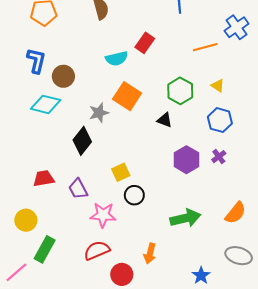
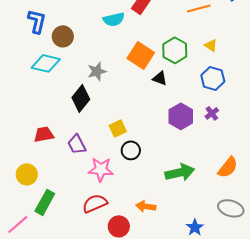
orange square: (127, 96) -> (141, 55), moved
orange arrow: (150, 254) -> (146, 206), turned 84

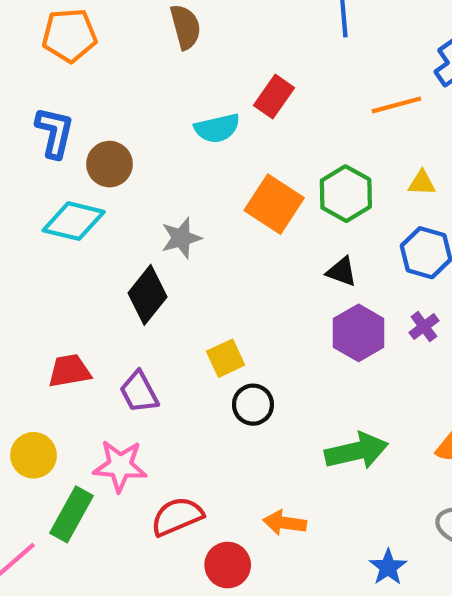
yellow triangle: (211, 45) -> (422, 183), turned -32
black triangle: (160, 78) -> (342, 272), moved
pink star: (101, 169) -> (120, 466), moved

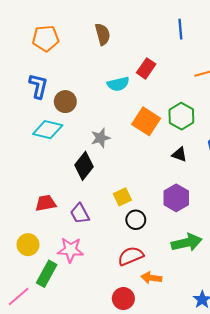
purple hexagon: (359, 333) -> (176, 198), moved
red semicircle: (177, 516) -> (131, 256), moved

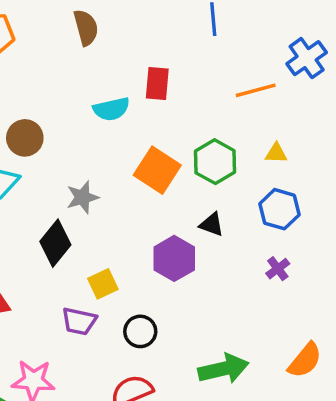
red rectangle: (146, 68) -> (157, 84), turned -30
yellow square: (122, 197) -> (103, 284), moved
purple hexagon: (176, 198) -> (174, 258), moved
purple trapezoid: (80, 214) -> (79, 321), moved, turned -50

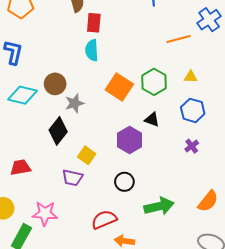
red rectangle: (157, 84) -> (94, 23), moved
cyan semicircle: (111, 109) -> (92, 50), turned 100
brown circle: (25, 138) -> (55, 84), moved
yellow square: (103, 284) -> (87, 155), turned -30
black circle: (140, 331) -> (124, 182), moved

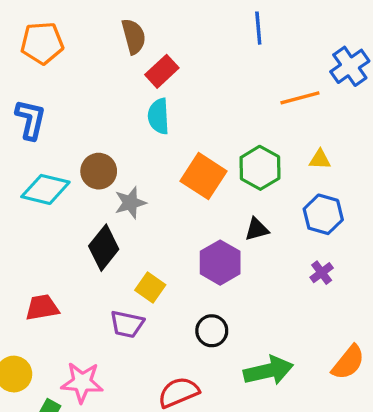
red rectangle: (94, 23) -> (162, 71), turned 42
black triangle: (152, 120) -> (257, 229), turned -35

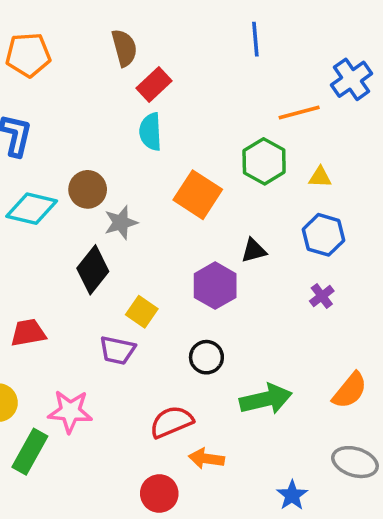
green hexagon: (260, 168) -> (264, 161), moved

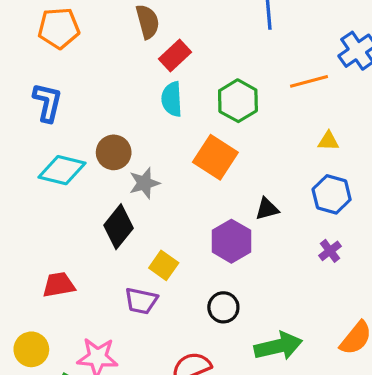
green hexagon: (264, 161) -> (238, 101), moved

